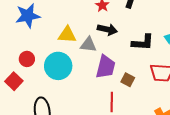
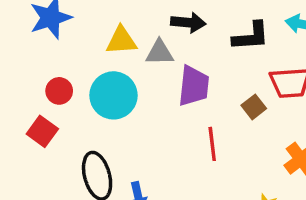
brown square: (128, 80) -> (254, 107), moved, turned 32

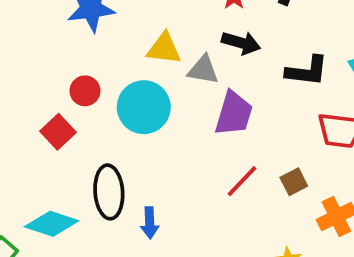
brown square: (254, 107) -> (294, 182), moved
red line: (212, 144) -> (242, 181), turned 40

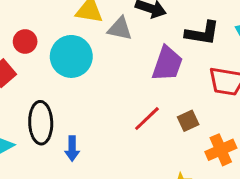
purple trapezoid: (234, 114) -> (167, 64), moved

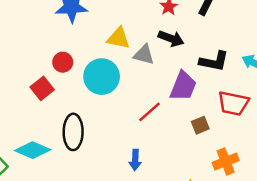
red line: (147, 119) -> (149, 112), moved
brown square: (188, 121) -> (200, 125), moved
blue arrow: (72, 149) -> (135, 160), moved

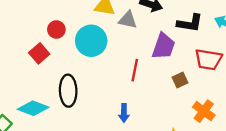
red line: (149, 112) -> (135, 70), turned -35
orange cross: (226, 162) -> (204, 111), turned -30

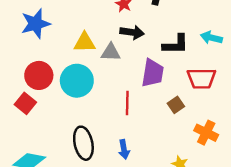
red circle: (56, 29) -> (39, 75), size x1.5
black ellipse: (68, 91) -> (83, 143), moved

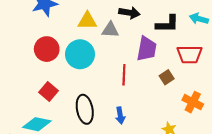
red square: (25, 103) -> (48, 91), moved

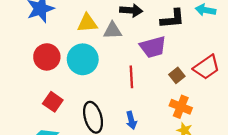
purple trapezoid: (147, 49) -> (153, 47), turned 70
red trapezoid: (190, 54) -> (207, 67), moved, turned -30
orange cross: (193, 102) -> (181, 107), moved

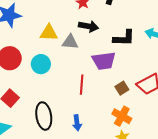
cyan circle: (83, 59) -> (41, 64), size x0.7

